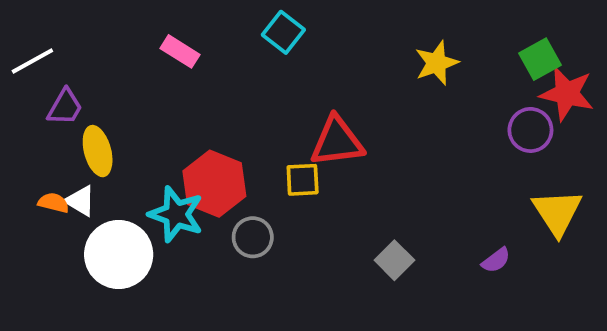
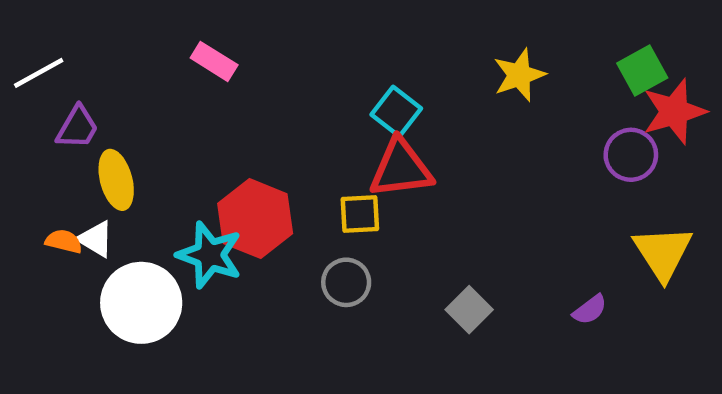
cyan square: (283, 32) -> (396, 112), moved
red star: (567, 94) -> (674, 112), turned -30
gray circle: (253, 237) -> (346, 282), moved

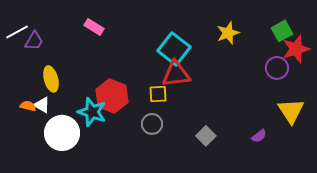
cyan square: (396, 112) -> (174, 49), size x1.5
purple trapezoid: (77, 127) -> (34, 41), moved

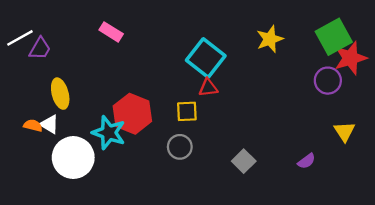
green square: (282, 31) -> (334, 37), size x1.4
red triangle: (176, 74) -> (208, 88), size x0.6
yellow triangle: (291, 111) -> (344, 131), size x0.7

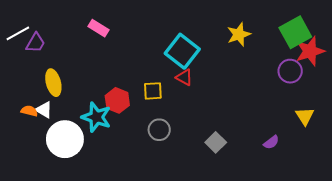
red triangle: (208, 88) -> (184, 77), turned 36
yellow square: (187, 111) -> (153, 91), moved
red hexagon: (132, 114) -> (117, 100), size x0.7

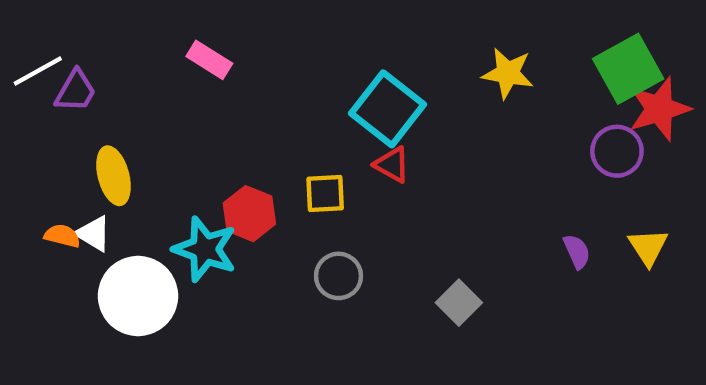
yellow star: (239, 34) -> (508, 73), turned 30
purple semicircle: (271, 142) -> (577, 251), moved, turned -77

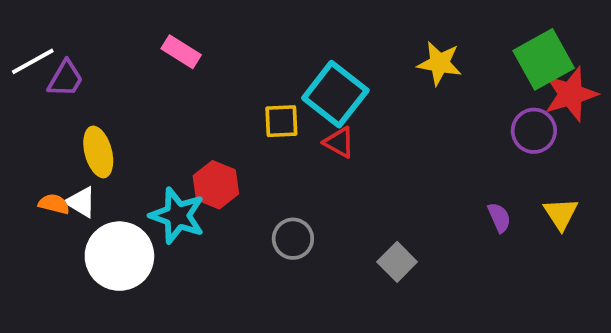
yellow square: (325, 194) -> (281, 121), moved

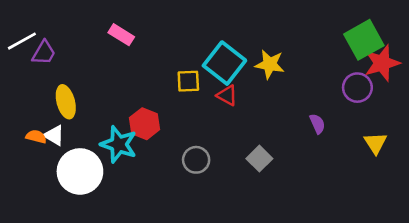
yellow star: (439, 63) -> (270, 64), moved
purple semicircle: (499, 218) -> (317, 124), moved
gray square: (397, 262) -> (259, 159), moved

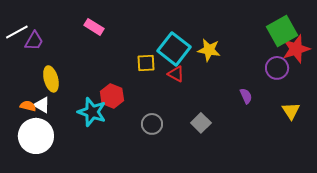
white circle: (80, 171) -> (36, 136), moved

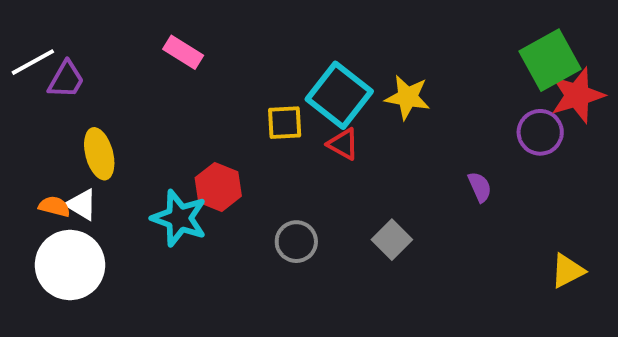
yellow triangle: (291, 111) -> (568, 271), moved, turned 36

